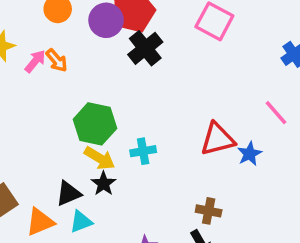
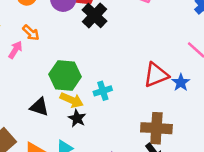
pink arrow: (35, 61) -> (15, 50), moved
black triangle: (68, 193) -> (39, 107), moved, turned 48
brown cross: (209, 211) -> (156, 128), size x1.6

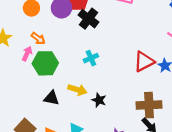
green hexagon: (65, 75) -> (45, 63), moved
cyan cross: (103, 91) -> (91, 58), moved
black star: (77, 118) -> (99, 100), moved

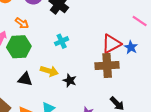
orange arrow: (38, 38) -> (22, 23), moved
brown cross: (149, 105) -> (107, 66), moved

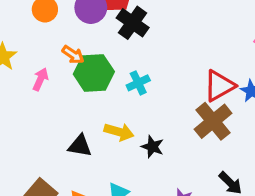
green hexagon: (19, 47) -> (94, 73), moved
brown cross: (107, 66) -> (213, 121), turned -35

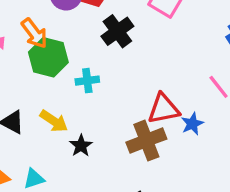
black cross: (133, 23) -> (117, 31), moved
orange arrow: (73, 55) -> (34, 33), size x1.4

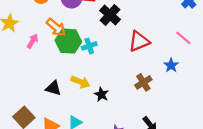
cyan cross: (87, 81) -> (89, 46), moved
red triangle: (163, 109) -> (139, 41), moved
brown cross: (146, 141) -> (143, 82), size x0.7

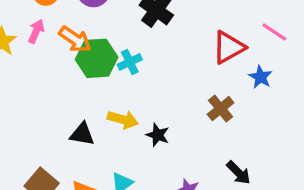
pink arrow: (33, 41) -> (36, 31), moved
red triangle: (139, 41) -> (229, 47), moved

